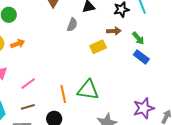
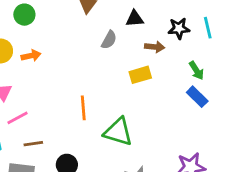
brown arrow: (114, 31) -> (155, 47), moved
pink line: (28, 84) -> (18, 118), moved
orange line: (63, 94) -> (83, 108), moved

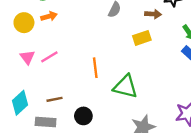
orange arrow: (31, 56) -> (49, 16), moved
pink line: (18, 118) -> (49, 57), moved

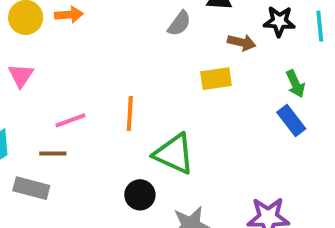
pink line: (49, 57) -> (70, 120), moved
black circle: (83, 116) -> (140, 195), moved

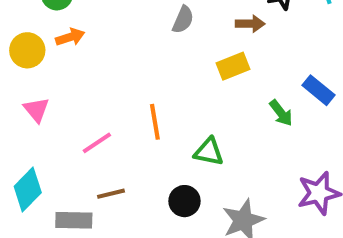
green arrow: (295, 84) -> (281, 113), moved
brown line: (53, 154) -> (111, 194), moved
green triangle: (174, 154) -> (209, 152), size x0.7

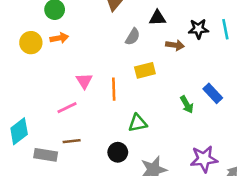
yellow rectangle: (233, 66) -> (145, 70), moved
pink triangle: (36, 110) -> (84, 81), moved
orange line: (155, 122) -> (114, 89), moved
green triangle: (209, 152) -> (138, 123), turned -30

